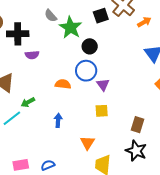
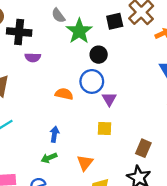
green arrow: (28, 102) -> (49, 158), moved

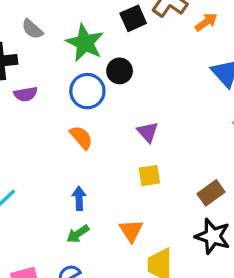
gray semicircle: (58, 15) -> (32, 29), moved
blue circle: (92, 81) -> (87, 91), moved
orange semicircle: (64, 94) -> (81, 137), turned 48
brown rectangle: (143, 148) -> (211, 193), turned 42

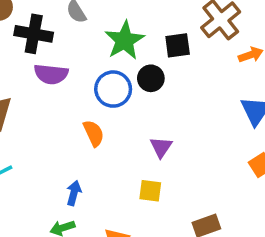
black square: (133, 18) -> (178, 45), moved
purple semicircle: (26, 94) -> (51, 74), size x1.4

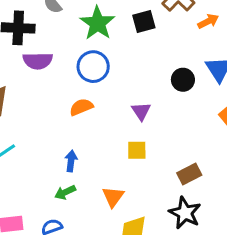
black circle: (151, 78) -> (183, 80), moved
orange semicircle: (94, 133) -> (81, 107), turned -80

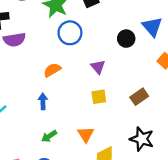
blue circle: (93, 67) -> (70, 33), moved
blue arrow: (71, 161) -> (43, 101), moved
brown rectangle: (189, 174) -> (139, 97), moved

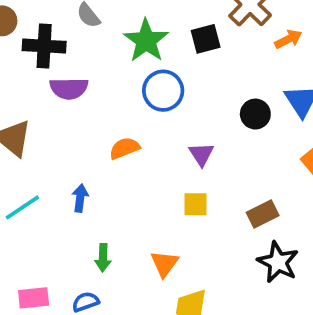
blue arrow: (43, 101) -> (80, 198), moved
green arrow: (49, 136) -> (103, 258), turned -63
black star: (142, 139) -> (278, 262), moved

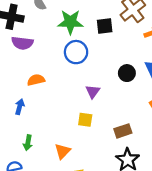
green star: (146, 41) -> (70, 22), turned 30
orange semicircle: (124, 148) -> (36, 80), moved

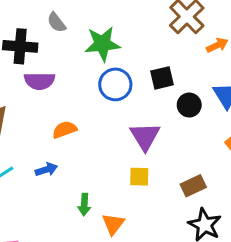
black square: (105, 26) -> (162, 78), moved
purple triangle: (93, 92) -> (145, 136), size x1.5
blue arrow: (20, 107) -> (46, 169), turned 64
green arrow: (28, 143) -> (84, 205), moved

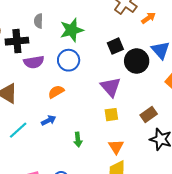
gray semicircle: (56, 22) -> (38, 21), turned 48
blue circle: (115, 84) -> (69, 60), moved
black circle: (189, 105) -> (137, 61), size x1.5
orange triangle: (113, 224) -> (116, 147), moved

